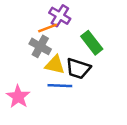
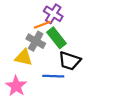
green rectangle: (92, 43) -> (56, 38), moved
yellow triangle: (55, 65) -> (24, 58), moved

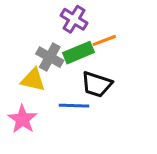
orange line: (42, 25) -> (104, 40), moved
green rectangle: (56, 38) -> (78, 53), turned -75

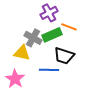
purple cross: (74, 19) -> (49, 13), turned 30
orange line: (104, 40) -> (69, 27), turned 42

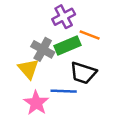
yellow triangle: (22, 53) -> (28, 69), turned 36
pink star: (15, 79) -> (36, 103), moved

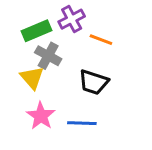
green rectangle: (68, 45) -> (36, 31), moved
blue line: (64, 91) -> (82, 123), moved

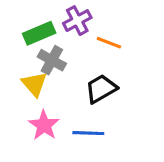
black trapezoid: (94, 82) -> (101, 89), turned 132

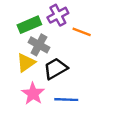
yellow triangle: (34, 84) -> (26, 63), turned 36
black trapezoid: (101, 89) -> (56, 69), moved

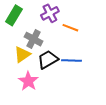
green rectangle: (29, 25) -> (14, 15), moved, turned -36
blue line: (66, 100) -> (71, 61), moved

